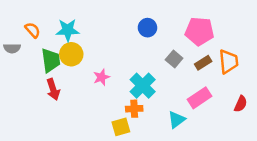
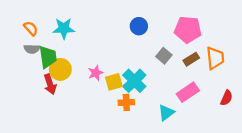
gray semicircle: (12, 48) -> (32, 49), moved
yellow circle: (71, 54) -> (60, 69), moved
yellow square: (121, 127) -> (114, 82), moved

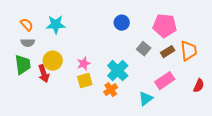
green trapezoid: (48, 57) -> (23, 65), moved
yellow square: (114, 82) -> (85, 81), moved
orange cross: (126, 102) -> (111, 90), turned -32

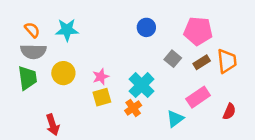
gray semicircle: (28, 43) -> (33, 51), size x1.5
red arrow: (44, 74) -> (53, 125), moved
red semicircle: (199, 86) -> (229, 112), moved

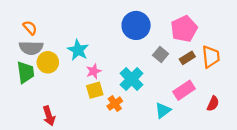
blue circle: (146, 27) -> (136, 25), size x1.6
cyan star: (67, 30) -> (78, 50), moved, turned 30
pink pentagon: (198, 31) -> (184, 29), turned -30
yellow circle: (63, 73) -> (48, 62), moved
orange cross: (133, 108) -> (115, 104), moved

